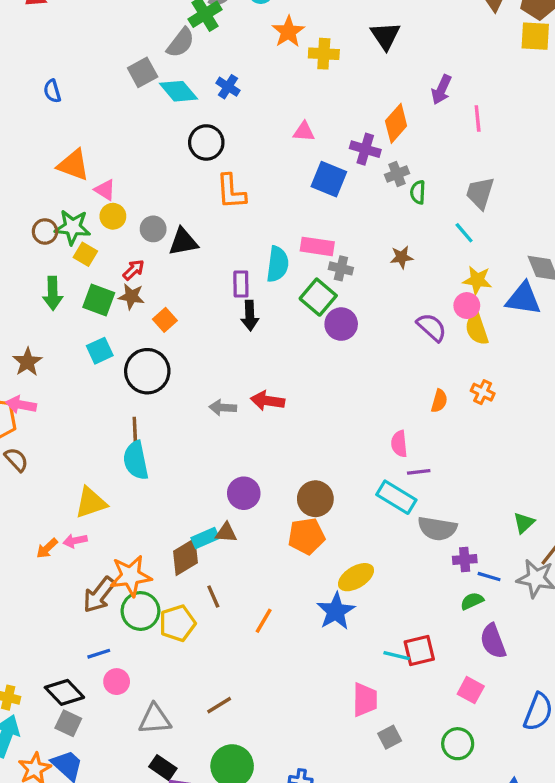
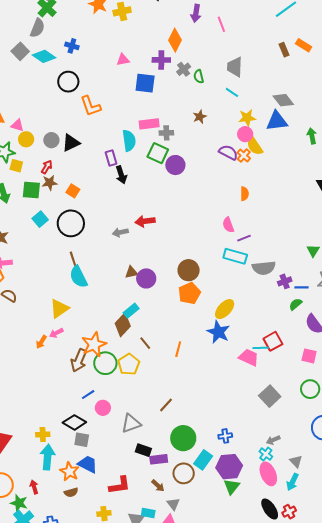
orange cross: (483, 392) -> (244, 155), moved, turned 32
brown triangle: (226, 533) -> (131, 272), moved
pink trapezoid: (365, 700) -> (249, 357), moved, turned -50
gray square: (390, 737) -> (270, 396), size x1.5

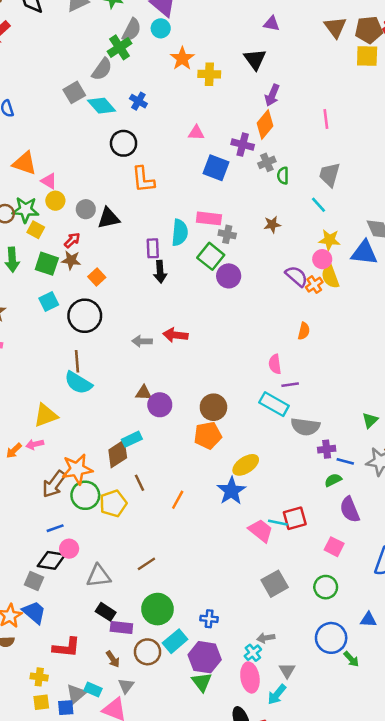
purple arrow: (196, 13) -> (272, 95), moved
cyan semicircle: (79, 277) -> (78, 383), turned -45
black diamond: (74, 422) -> (51, 560), moved, turned -35
green triangle: (232, 487) -> (202, 682), turned -30

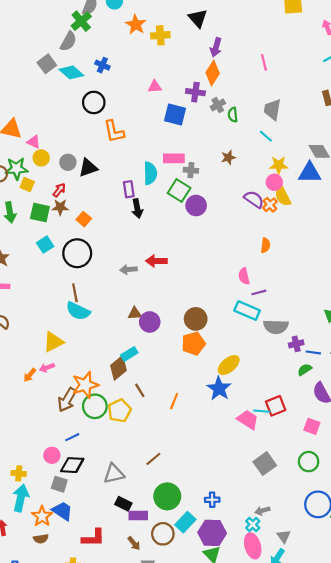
pink circle: (69, 549) -> (52, 455), moved

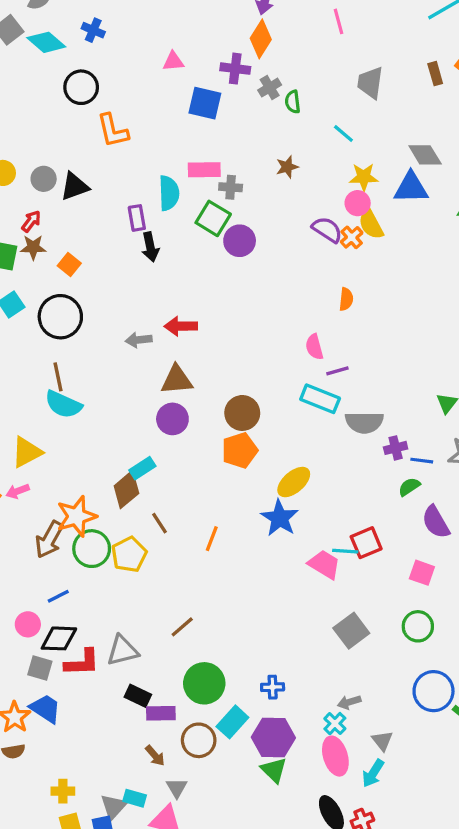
gray trapezoid: (272, 110) -> (370, 83), moved
brown triangle: (135, 313) -> (177, 380), moved, size x1.5
red L-shape: (93, 538) -> (82, 662), moved

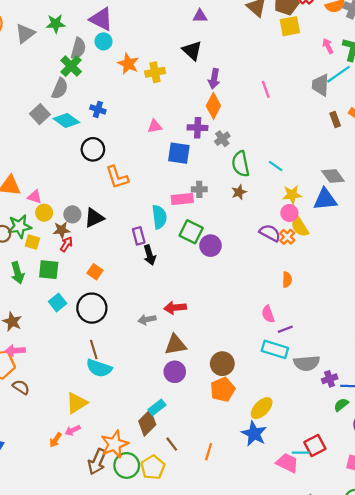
gray trapezoid: (370, 83) -> (320, 85), moved
green semicircle: (293, 102) -> (241, 164), moved, size x1.6
gray cross: (231, 187) -> (199, 189), moved
brown star: (33, 247) -> (62, 230), moved

